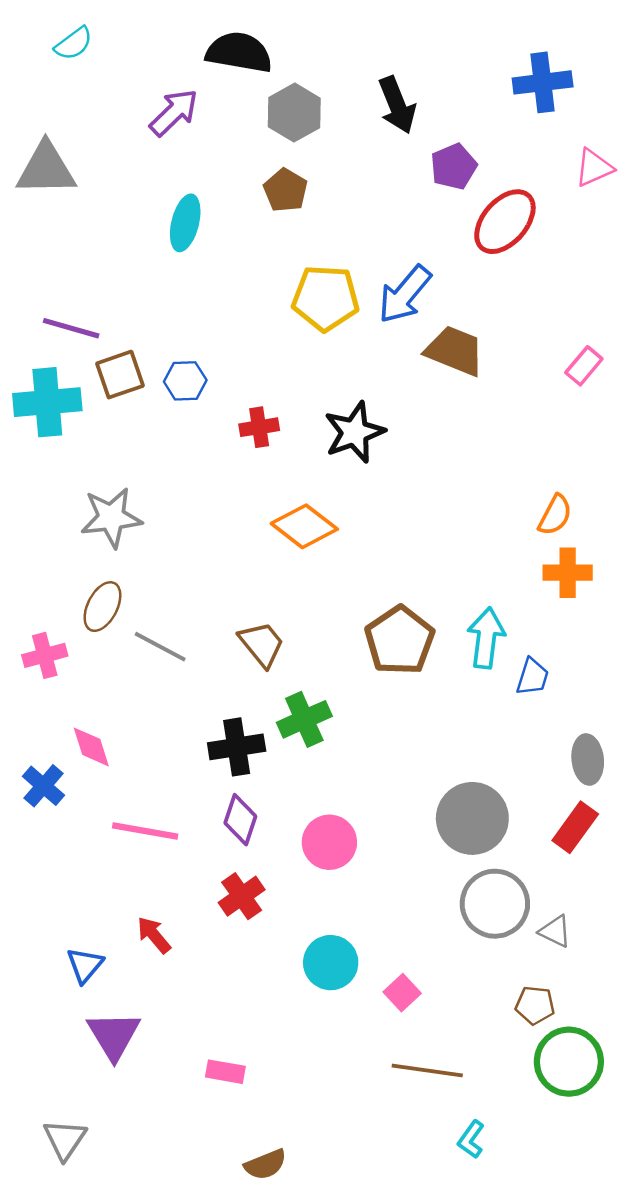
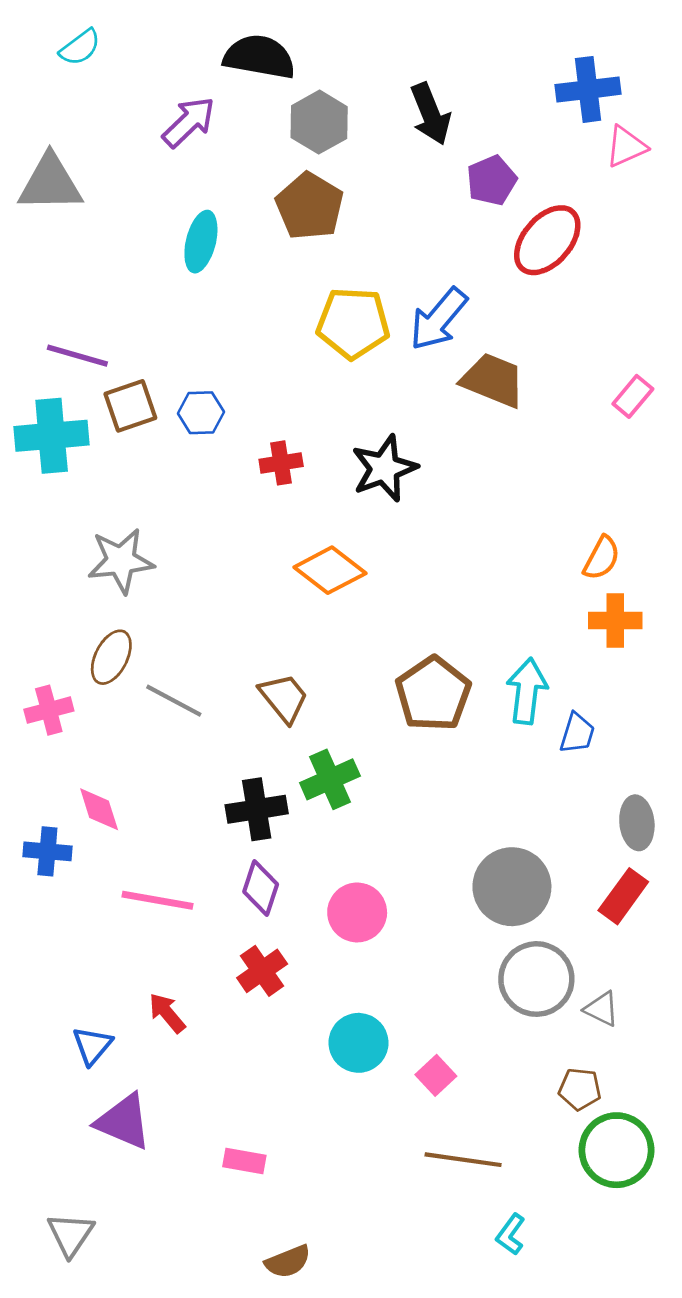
pink triangle: (594, 168) -> (626, 147), moved
brown pentagon: (286, 190) -> (310, 206), size x1.4
blue cross: (44, 786) -> (47, 851), turned -36
purple triangle: (114, 1035) -> (124, 1122), turned -36

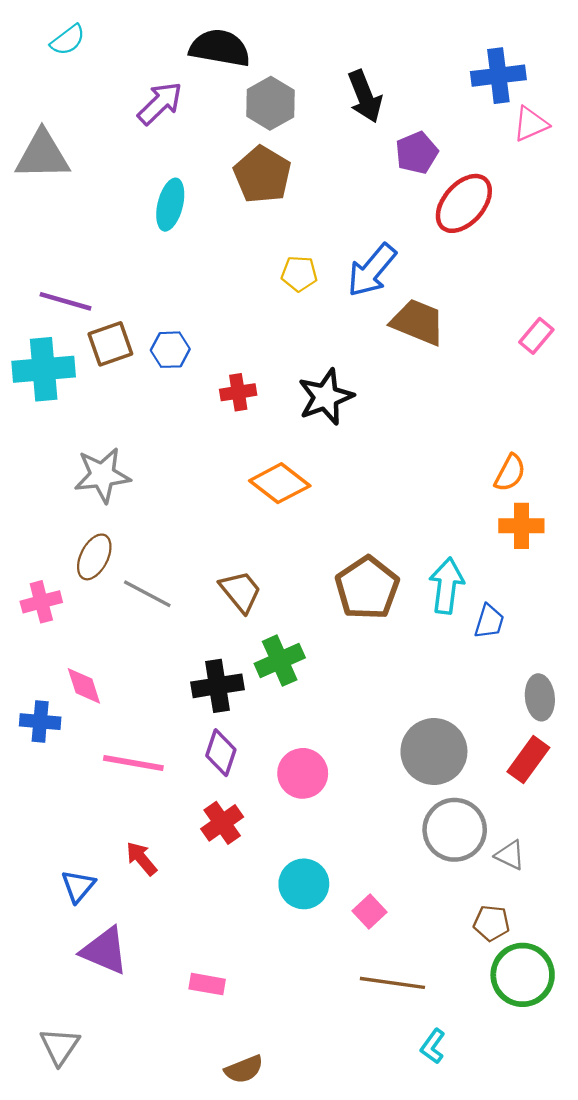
yellow pentagon: (353, 323) -> (299, 274), size x0.6

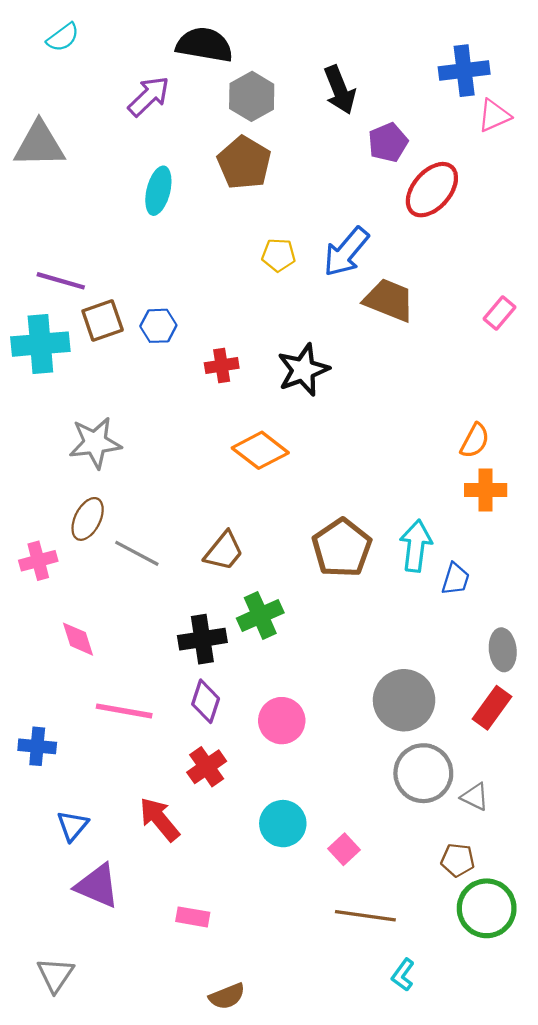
brown trapezoid: (241, 591) -> (224, 551), turned 78
blue cross: (40, 722) -> (37, 746), moved
red arrow: (141, 859) -> (159, 819), moved, size x1.4

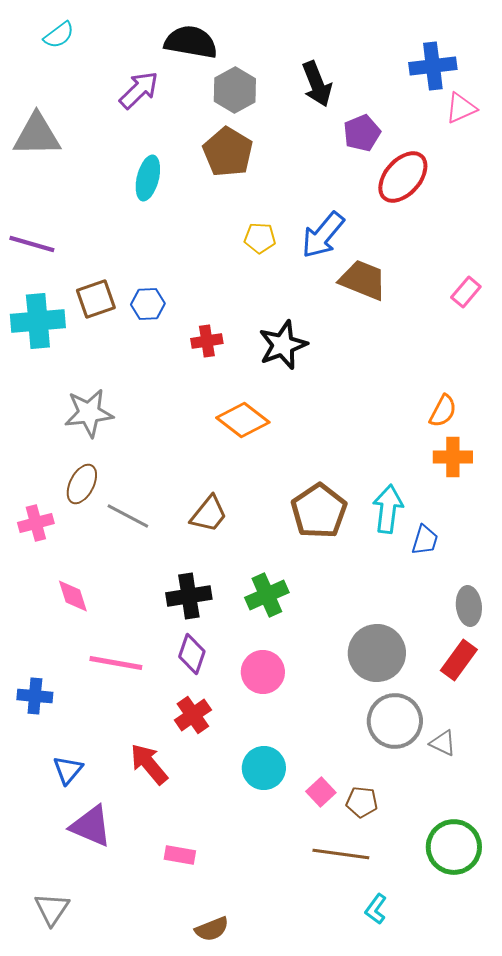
purple line: (61, 281) -> (32, 244), moved
green cross: (260, 615) -> (267, 595), moved
brown pentagon: (458, 860) -> (362, 802), moved

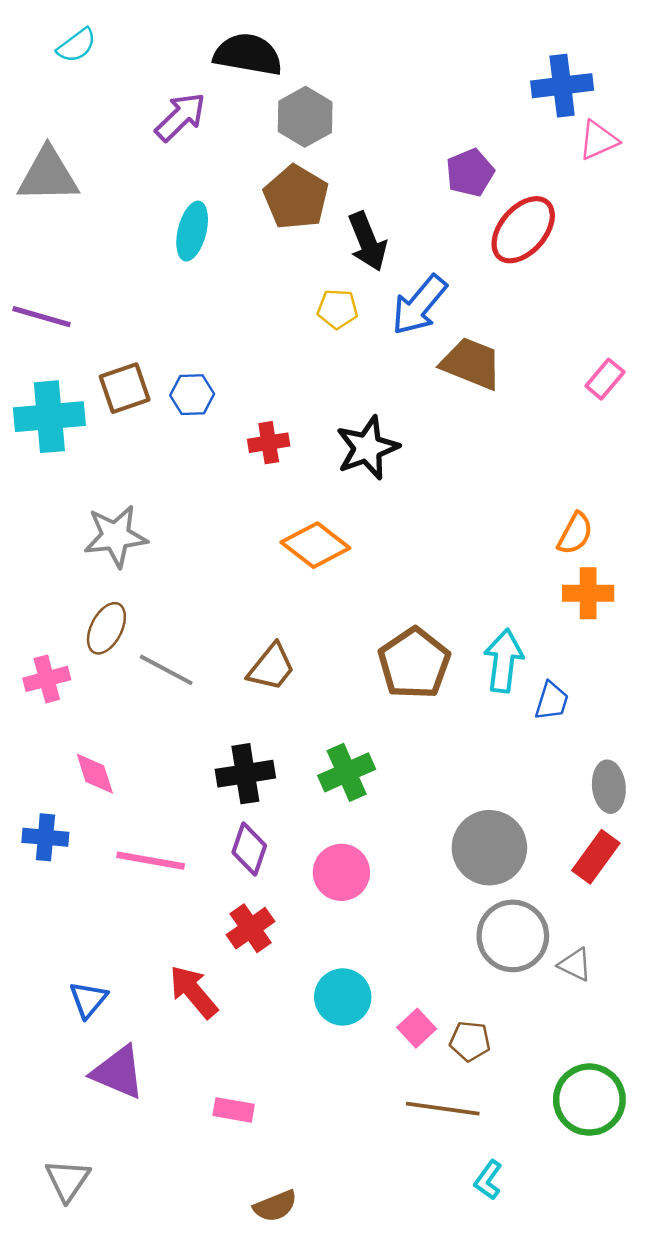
black arrow: (317, 84) -> (367, 241), moved
blue cross: (35, 696) -> (45, 837), moved

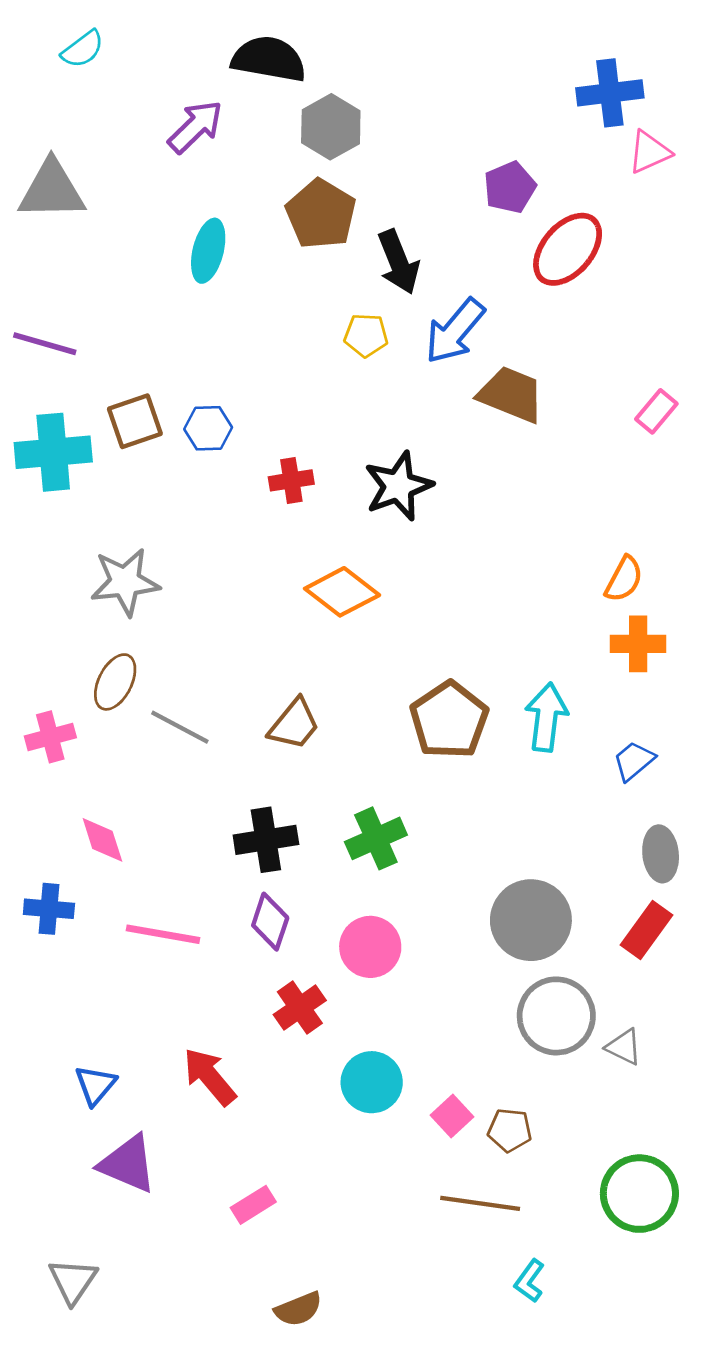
blue trapezoid: (552, 701) -> (634, 761), moved, turned -147
red cross: (251, 928) -> (300, 1008), moved
pink rectangle: (234, 1110) -> (253, 1205), turned -42

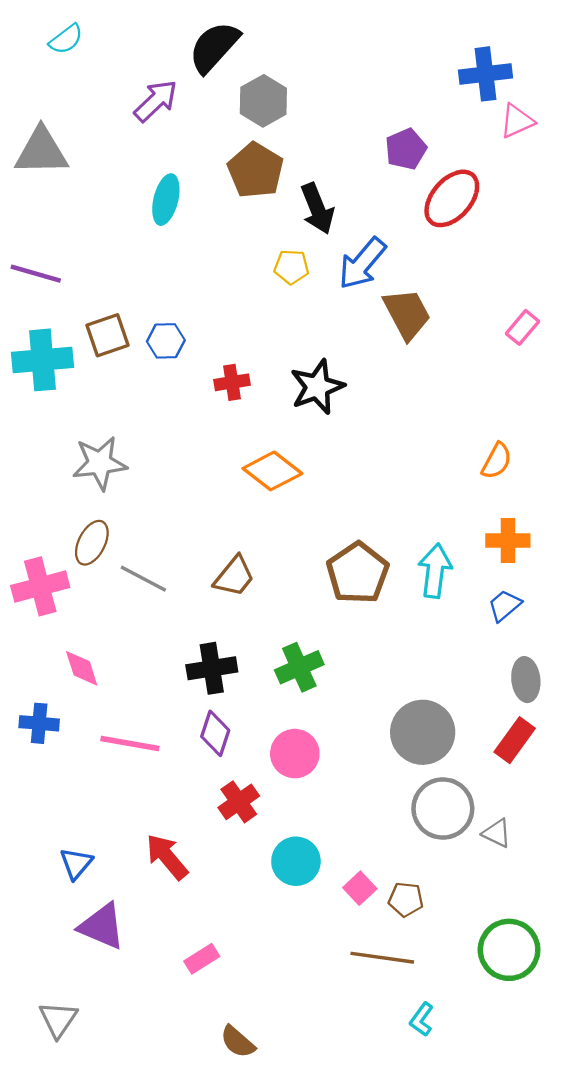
black semicircle: (269, 59) -> (214, 47), turned -58
brown trapezoid: (511, 394) -> (407, 314), turned 40
orange cross: (638, 644) -> (508, 540), moved
pink cross: (50, 737) -> (40, 586), size x1.4
brown semicircle: (298, 1309) -> (238, 1042), turned 63

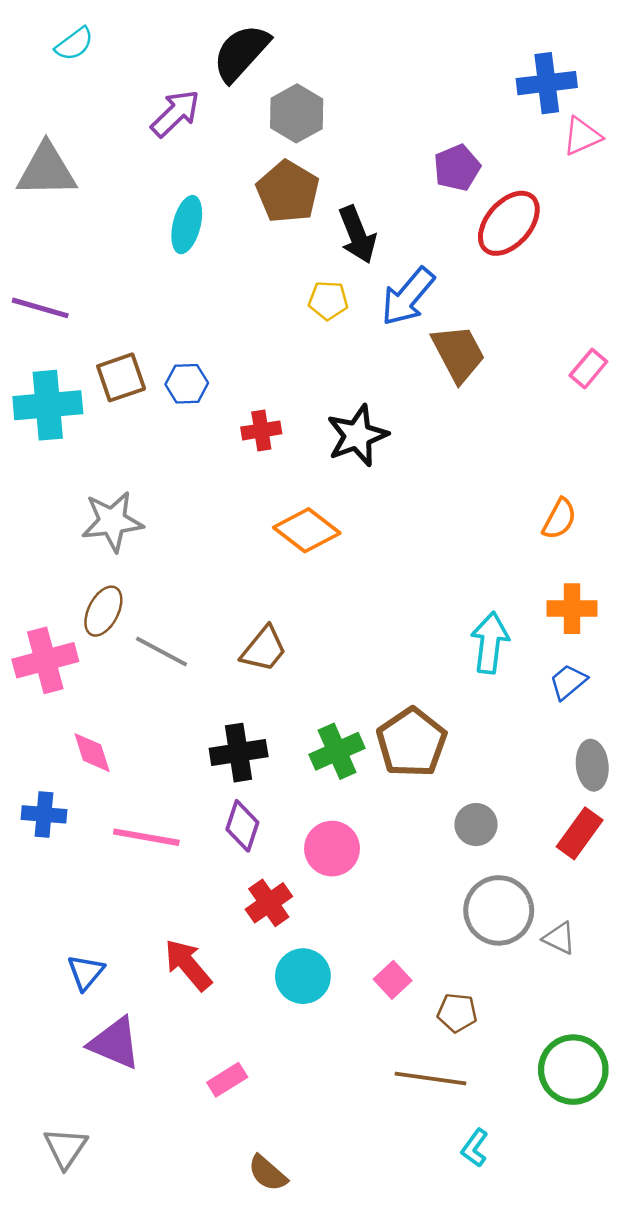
brown pentagon: (358, 573) -> (412, 742), moved
gray circle: (423, 732) -> (476, 825), size x0.6
cyan circle: (296, 861) -> (303, 976), moved
pink square: (360, 888) -> (393, 980), moved

